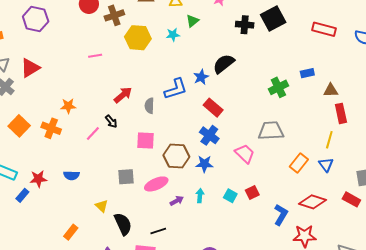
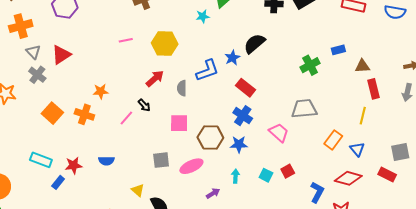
yellow hexagon: (138, 38) -> (165, 43), moved
blue triangle: (326, 165) -> (357, 149), moved
purple arrow: (177, 201) -> (213, 193), moved

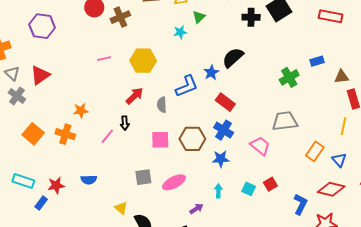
black arrow: (144, 105) -> (125, 123), turned 40
brown hexagon: (210, 137) -> (192, 139), moved

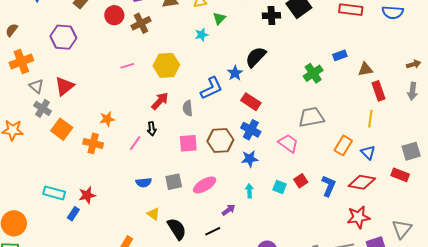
orange square: (33, 134) -> (62, 129), moved
blue semicircle: (89, 180) -> (144, 183), moved
blue L-shape: (300, 204) -> (329, 186), moved

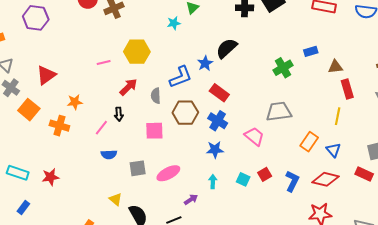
pink line: (127, 66) -> (104, 63), moved
red triangle: (64, 86) -> (46, 75), moved
brown hexagon: (220, 141) -> (185, 113), moved
blue semicircle: (144, 183) -> (109, 154), moved
blue rectangle: (73, 214) -> (23, 208), moved

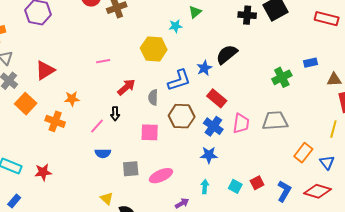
yellow hexagon: (137, 52) -> (154, 49), moved
pink trapezoid: (254, 136) -> (241, 124), moved, turned 55

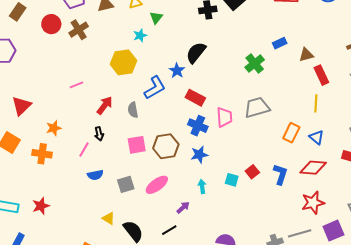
brown hexagon: (182, 116) -> (166, 146), moved

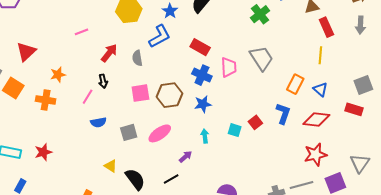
blue star: (177, 71) -> (170, 11), moved
gray trapezoid: (257, 107) -> (261, 58), turned 72
blue L-shape: (280, 174) -> (283, 114), moved

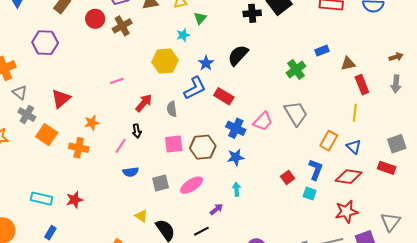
red rectangle: (200, 47) -> (224, 96), moved
pink trapezoid: (229, 67) -> (263, 121), turned 45
cyan square: (235, 130) -> (310, 194), moved

